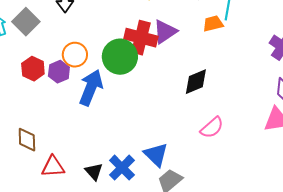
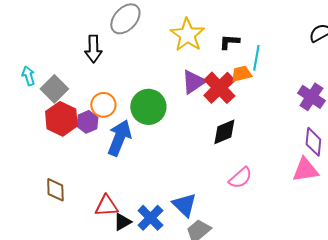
gray square: (26, 22) -> (54, 89), moved
red cross: (141, 38) -> (219, 88), moved, turned 32
red hexagon: (33, 69) -> (61, 119), size x1.4
red triangle: (53, 167) -> (106, 206), moved
black triangle: (94, 172) -> (122, 222), turned 42

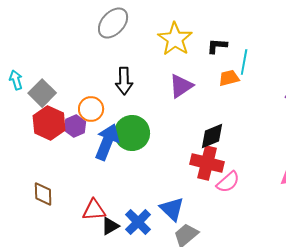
black arrow: (93, 49) -> (124, 81), moved
red cross: (219, 88) -> (207, 163), moved, turned -32
green circle: (148, 107) -> (132, 133), moved

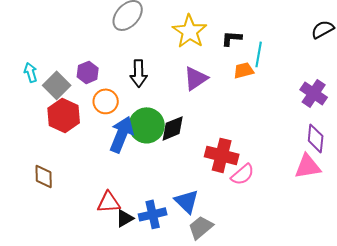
purple hexagon: (75, 126) -> (88, 72), moved
black diamond: (212, 136) -> (173, 128), moved
brown diamond: (43, 194) -> (44, 176), moved
blue cross: (138, 222) -> (153, 214), turned 32

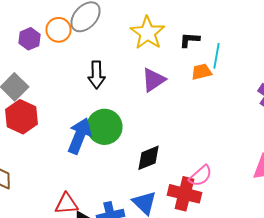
purple hexagon: (88, 72) -> (30, 39), moved
orange circle: (106, 101) -> (58, 30), moved
black diamond: (173, 128) -> (148, 158), moved
red cross: (222, 155) -> (184, 194), moved

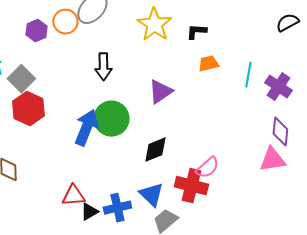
cyan line: (216, 56) -> (248, 75), moved
purple triangle: (154, 80) -> (160, 92), moved

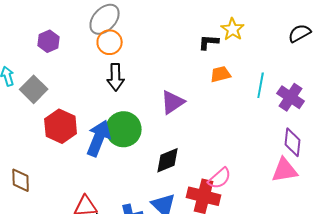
orange circle: (65, 22) -> (110, 42), moved
yellow star: (154, 25) -> (233, 29), moved, size x0.7
red hexagon: (28, 109) -> (61, 126), moved

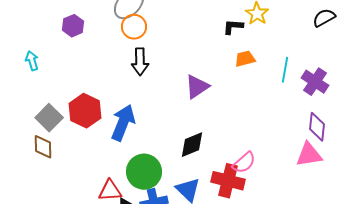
gray square: (34, 89) -> (49, 118), moved
green circle: (124, 129) -> (144, 172), moved
brown diamond: (21, 180) -> (43, 147), moved

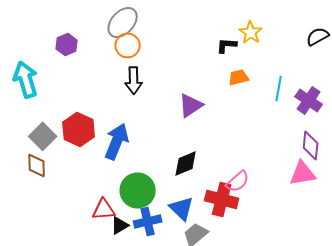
cyan arrow: (32, 61) -> (26, 79), size x1.8

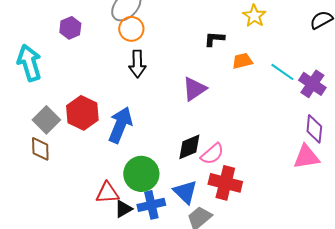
black L-shape: (227, 45) -> (214, 39), moved
cyan line: (279, 88) -> (282, 72), turned -65
pink semicircle: (238, 181) -> (212, 154), moved

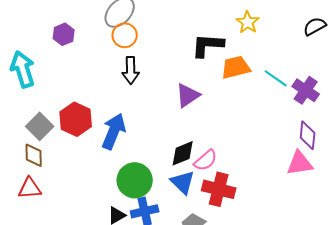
black L-shape: (214, 39) -> (208, 45), size x1.6
orange trapezoid: (242, 61) -> (236, 67), size x1.4
blue triangle: (185, 192) -> (183, 182), moved
red triangle: (107, 193) -> (30, 188), moved

